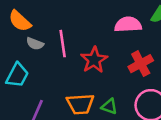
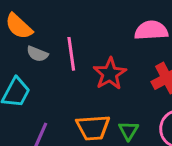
green triangle: (109, 106) -> (128, 131), turned 42

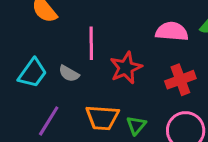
gray semicircle: (37, 54) -> (69, 74), moved

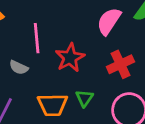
pink semicircle: (172, 31) -> (109, 21), turned -56
green triangle: (136, 125) -> (84, 98), moved

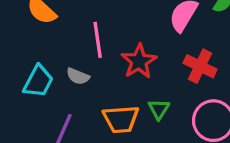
red cross: (120, 64) -> (200, 66), turned -36

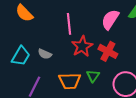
pink line: (98, 40) -> (69, 24), moved
red cross: (200, 66) -> (108, 51), moved

